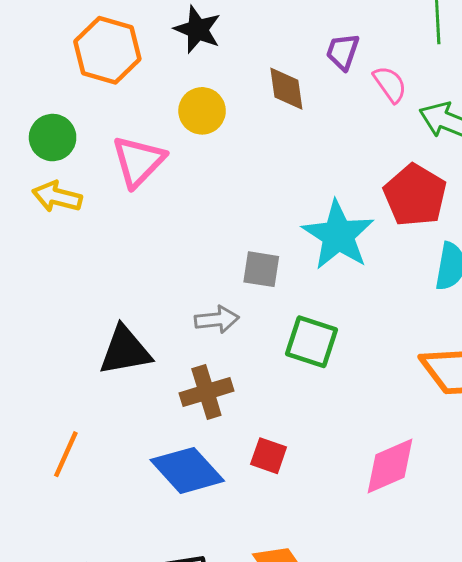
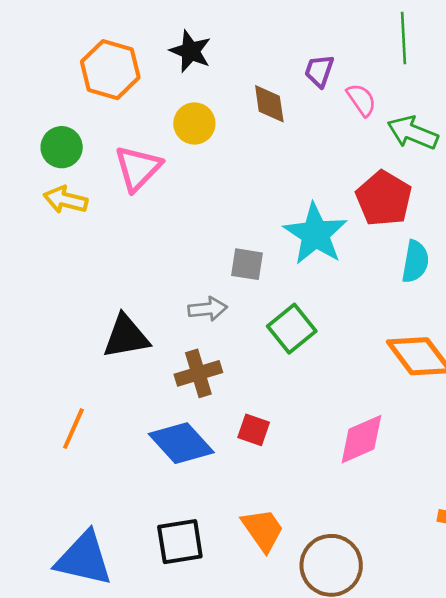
green square: (312, 342) -> (292, 329), turned 33

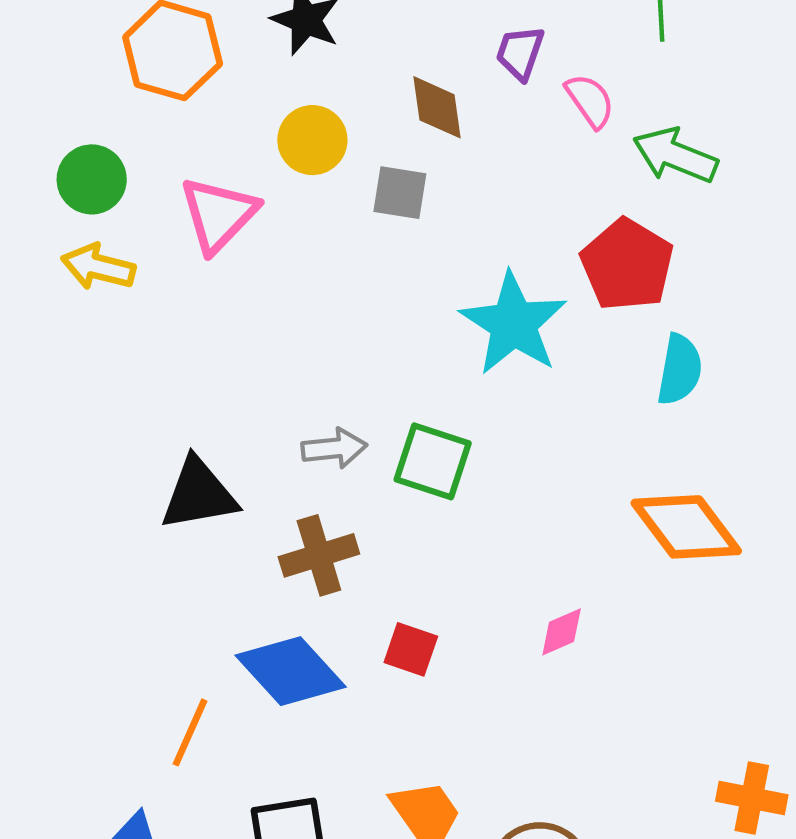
gray square: (247, 264) -> (400, 193), moved
green square: (292, 329) -> (433, 461), moved, turned -33
orange line: (73, 429) -> (190, 732), moved
pink diamond: (361, 439) -> (562, 632), moved, size x0.6

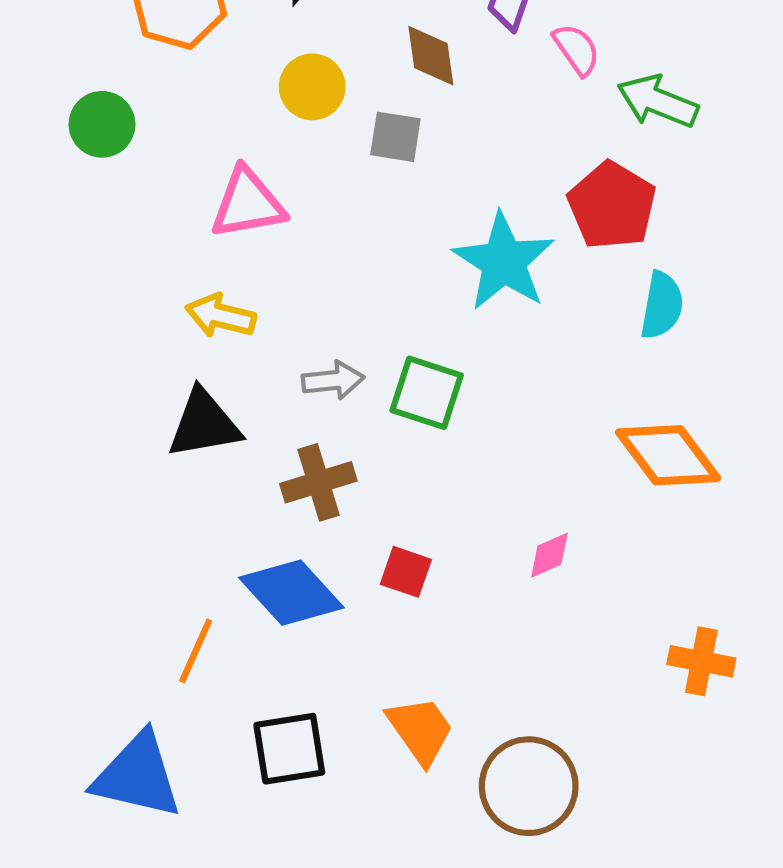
pink triangle: (218, 214) -> (248, 203), moved, turned 36
yellow arrow: (98, 267) -> (221, 316), moved
orange cross: (752, 798) -> (701, 661), moved

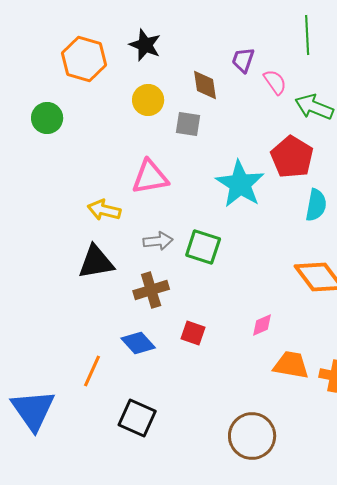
pink triangle: (248, 203) -> (150, 177), moved
blue diamond: (291, 593) -> (138, 343), size x0.7
orange trapezoid: (420, 730) -> (291, 365), moved, turned -45
black square: (289, 749) -> (137, 418), turned 33
blue triangle: (137, 776) -> (33, 410), moved, turned 42

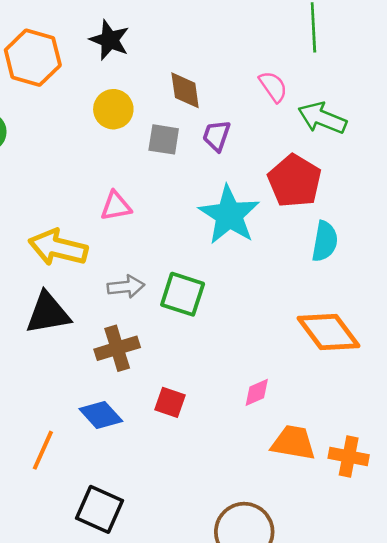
purple trapezoid: (243, 60) -> (217, 136), moved
pink triangle: (150, 177) -> (116, 206), size x0.7
yellow arrow: (104, 210) -> (58, 248), size x1.4

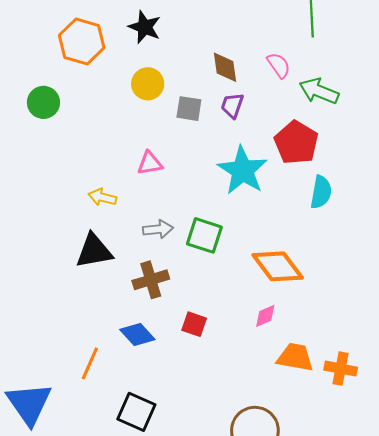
brown diamond: (185, 90) -> (225, 67), moved
yellow arrow: (58, 248) -> (102, 197), size x0.6
orange diamond: (329, 332) -> (278, 266), moved

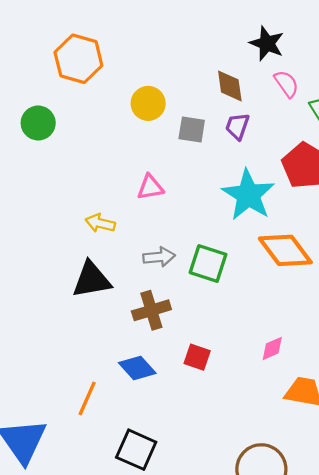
black star: (145, 27) -> (267, 44), moved
orange diamond: (278, 266) -> (285, 250), moved

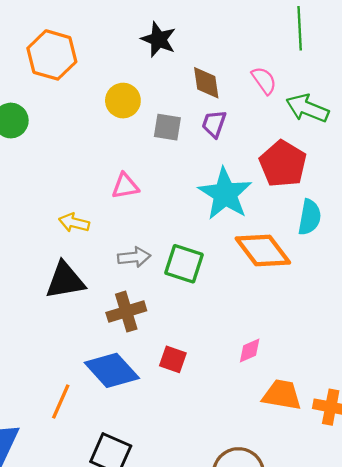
black star: (267, 44) -> (158, 39), moved
blue diamond: (137, 368) -> (112, 370), size x1.4

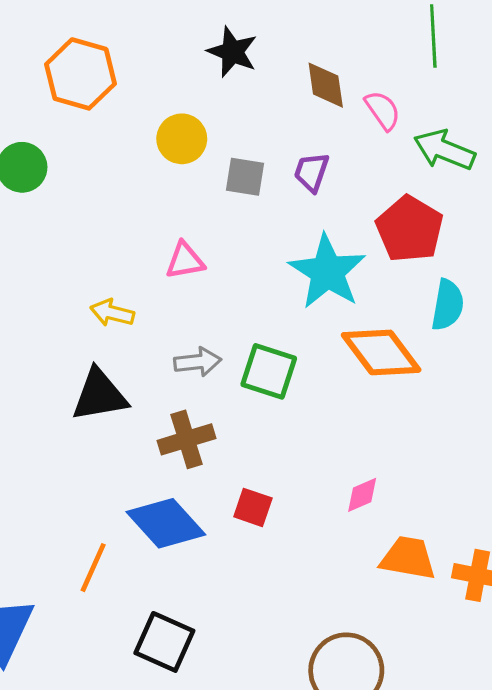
brown diamond: (206, 83) -> (326, 85), moved

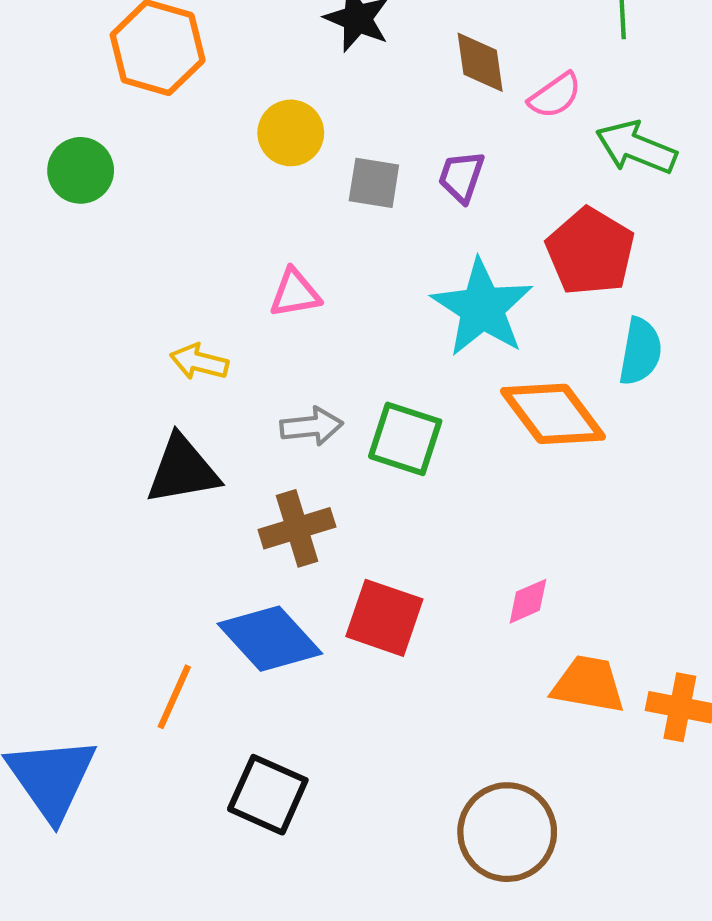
pink semicircle: (383, 110) -> (555, 96), turned 90
red square: (253, 507) -> (384, 618), size x1.5

